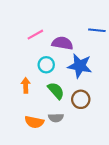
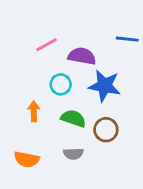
green semicircle: (56, 91) -> (73, 118), turned -30
orange semicircle: (34, 122) -> (27, 159), moved

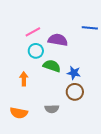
cyan circle: (61, 84) -> (36, 51), moved
blue star: (105, 86) -> (74, 73), moved, size x0.6
green semicircle: (73, 118) -> (52, 66), moved

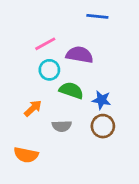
blue line: (90, 28) -> (97, 16), moved
orange arrow: (24, 79) -> (33, 108), turned 48
gray semicircle: (52, 109) -> (62, 126), moved

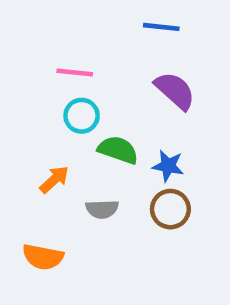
pink line: (45, 44) -> (75, 72), turned 35
purple semicircle: (80, 55) -> (175, 91), moved, turned 32

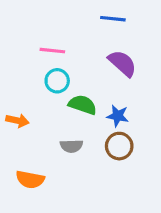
orange arrow: (54, 179) -> (17, 121), moved, turned 55

